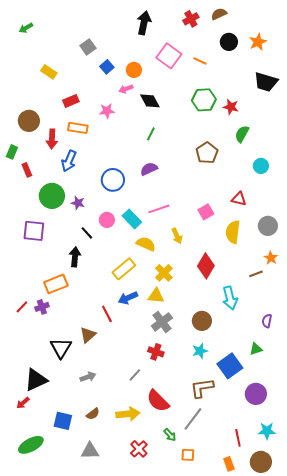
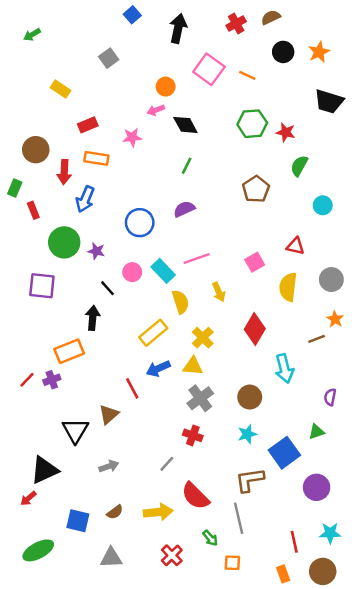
blue square: (107, 67) -> (132, 15), moved
yellow semicircle: (146, 244) -> (180, 302), turned 48
gray line: (193, 419) -> (239, 518), turned -50

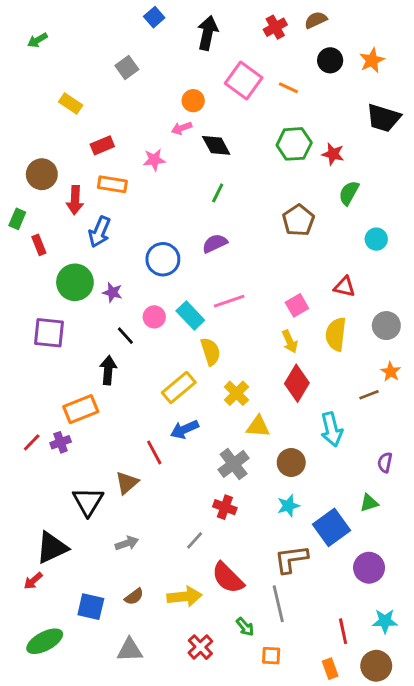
yellow arrow: (219, 292) -> (290, 341), moved
yellow triangle: (193, 366) -> (258, 426), moved

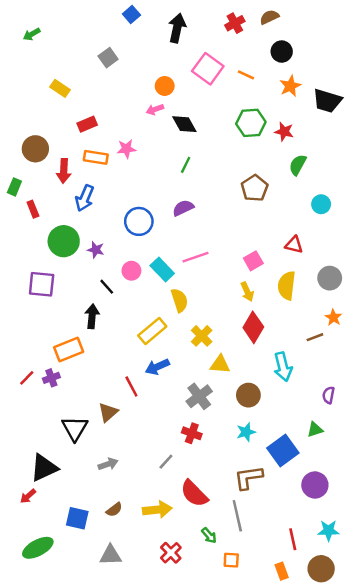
orange star: (372, 60) -> (290, 86), moved
pink star: (154, 160) -> (127, 149), moved

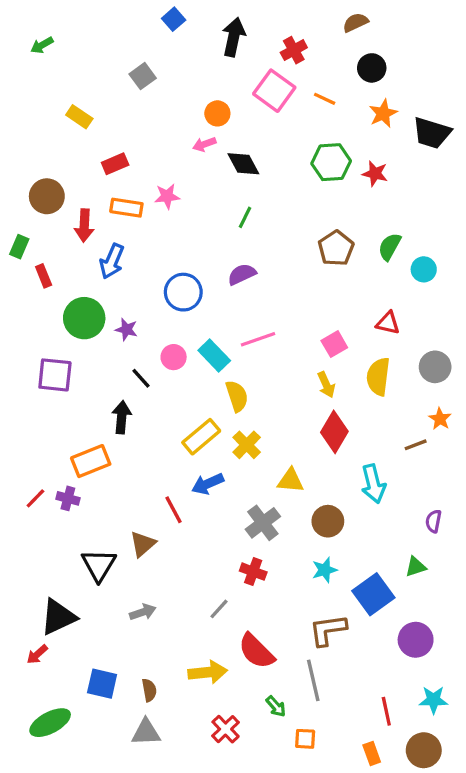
red cross: (235, 23) -> (294, 50), moved
green semicircle: (298, 165) -> (390, 247), moved
yellow cross: (202, 336) -> (247, 445), moved
purple cross: (51, 378) -> (68, 498), turned 35
brown semicircle: (114, 510) -> (149, 690), moved, turned -63

